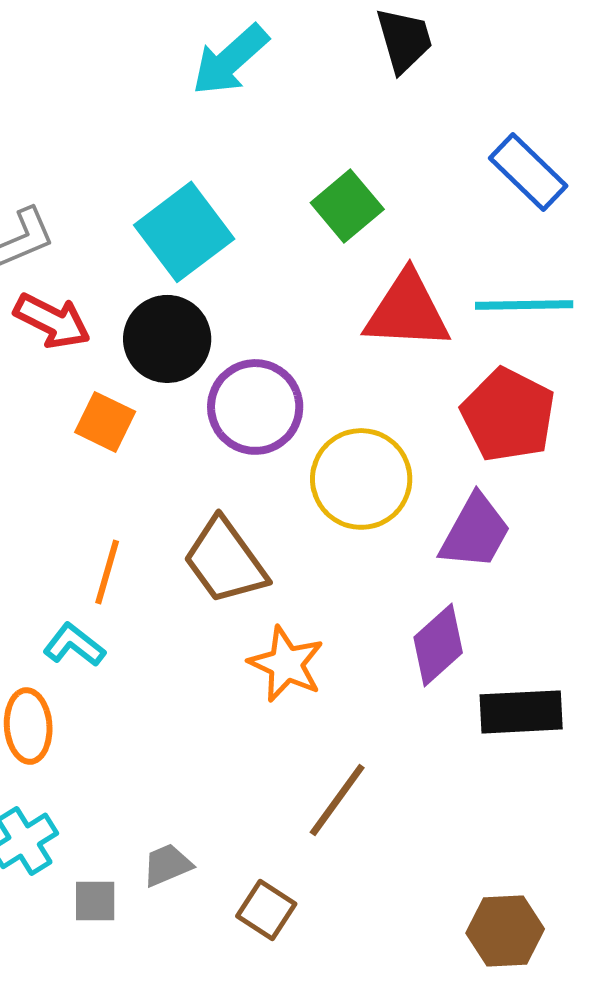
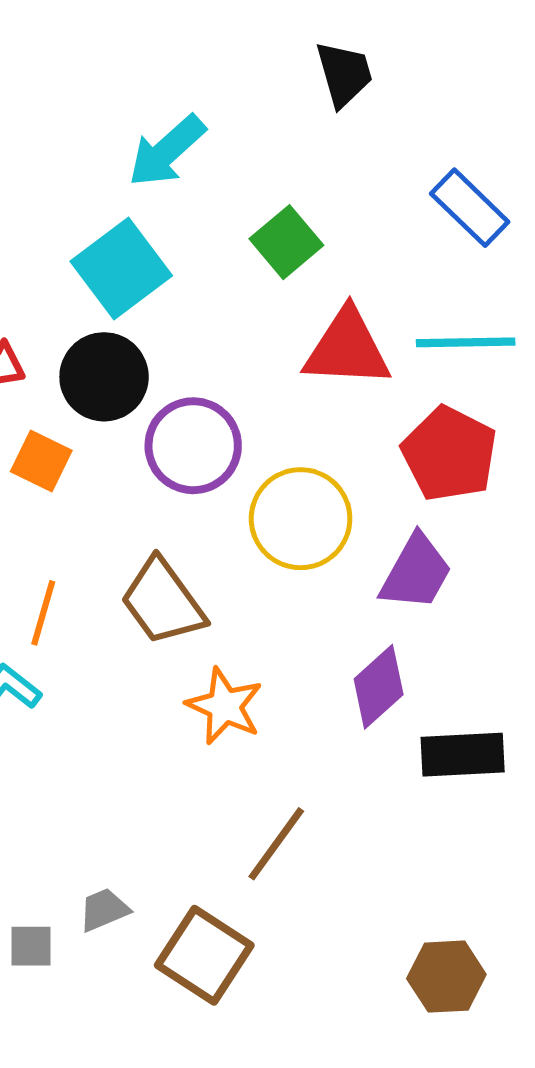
cyan arrow: (230, 60) -> (167, 151), moved
brown square: (266, 910) -> (204, 955), size x1.6

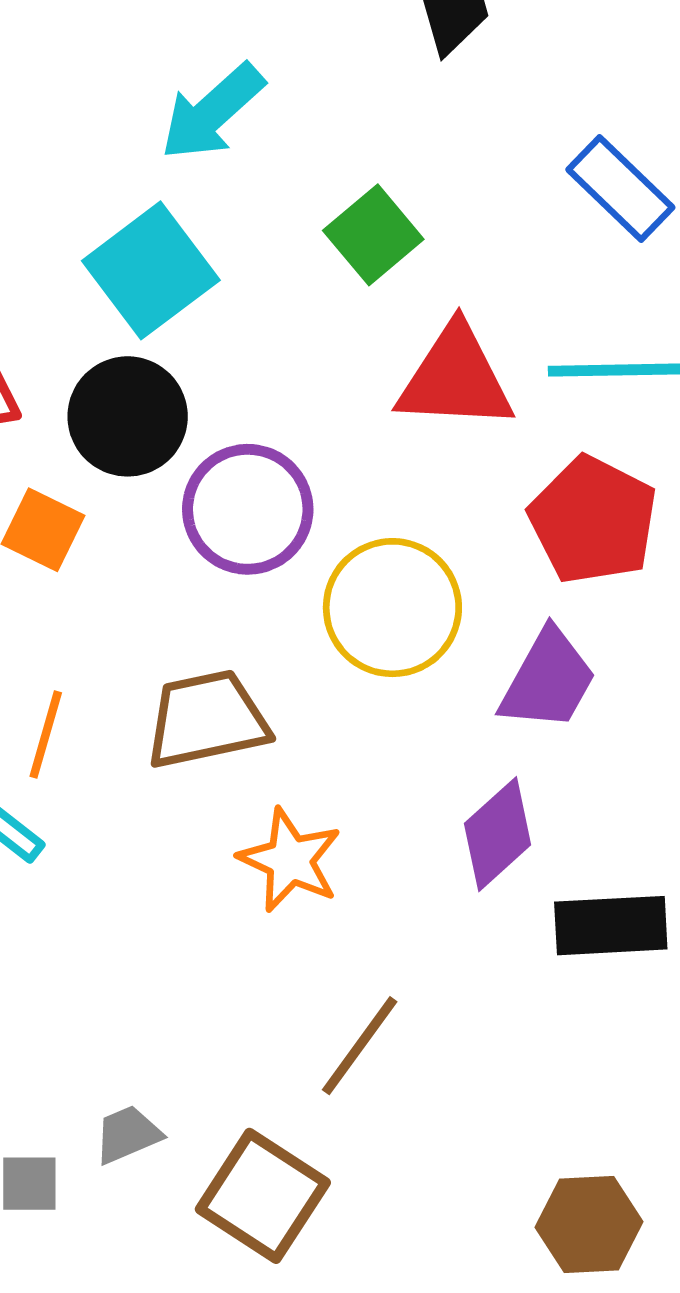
brown trapezoid: (163, 602) -> (207, 719), turned 114

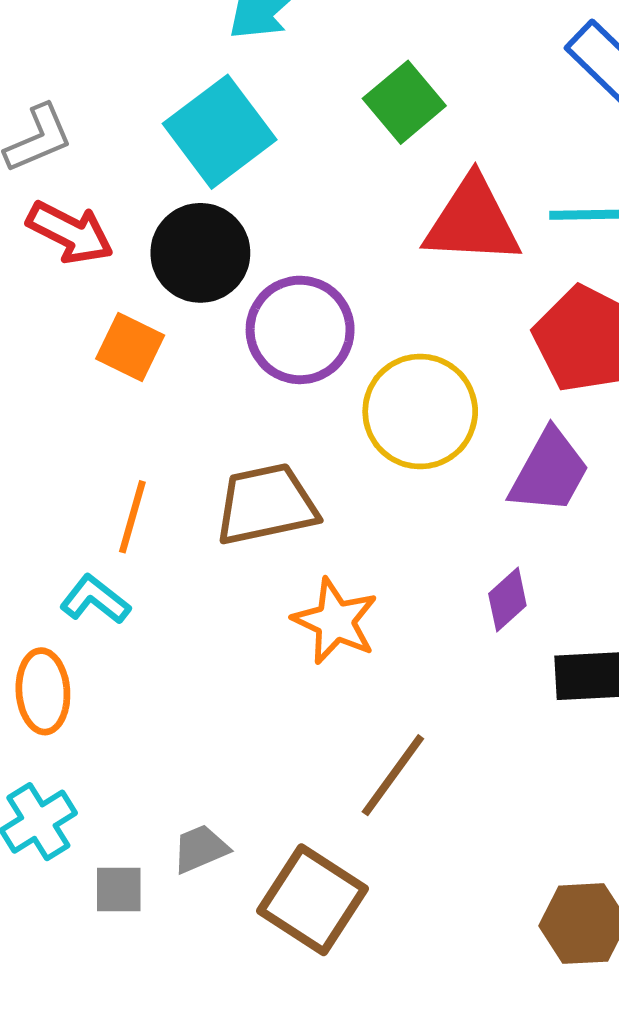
purple diamond: (498, 834) -> (507, 600), size x0.7

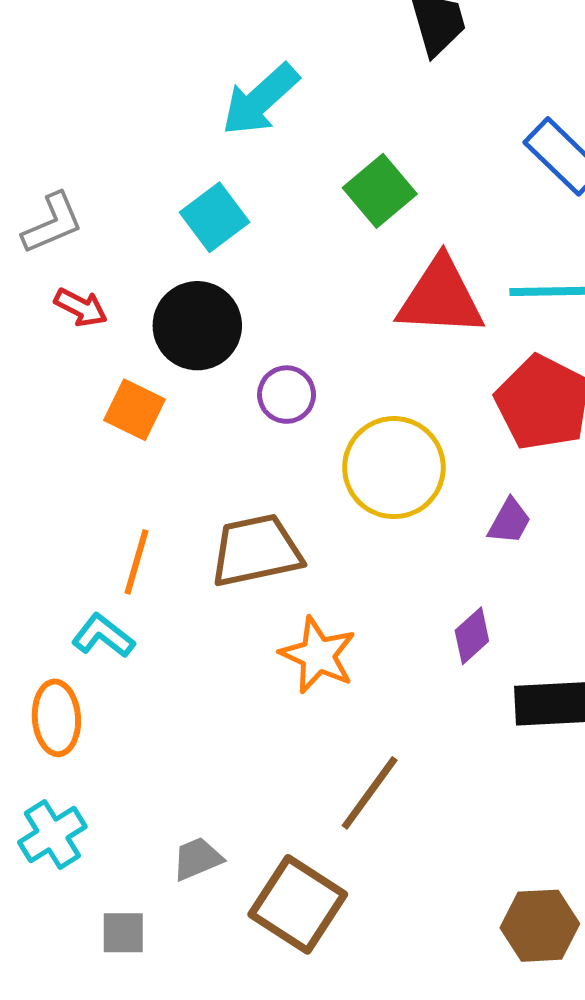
cyan square: (220, 132) -> (215, 217), size x0.7
red arrow: (70, 233) -> (81, 307), size x0.7
purple circle: (300, 330) -> (287, 395), size x0.6
purple trapezoid: (549, 472) -> (509, 521), size x0.6
gray square: (119, 890) -> (123, 933), moved

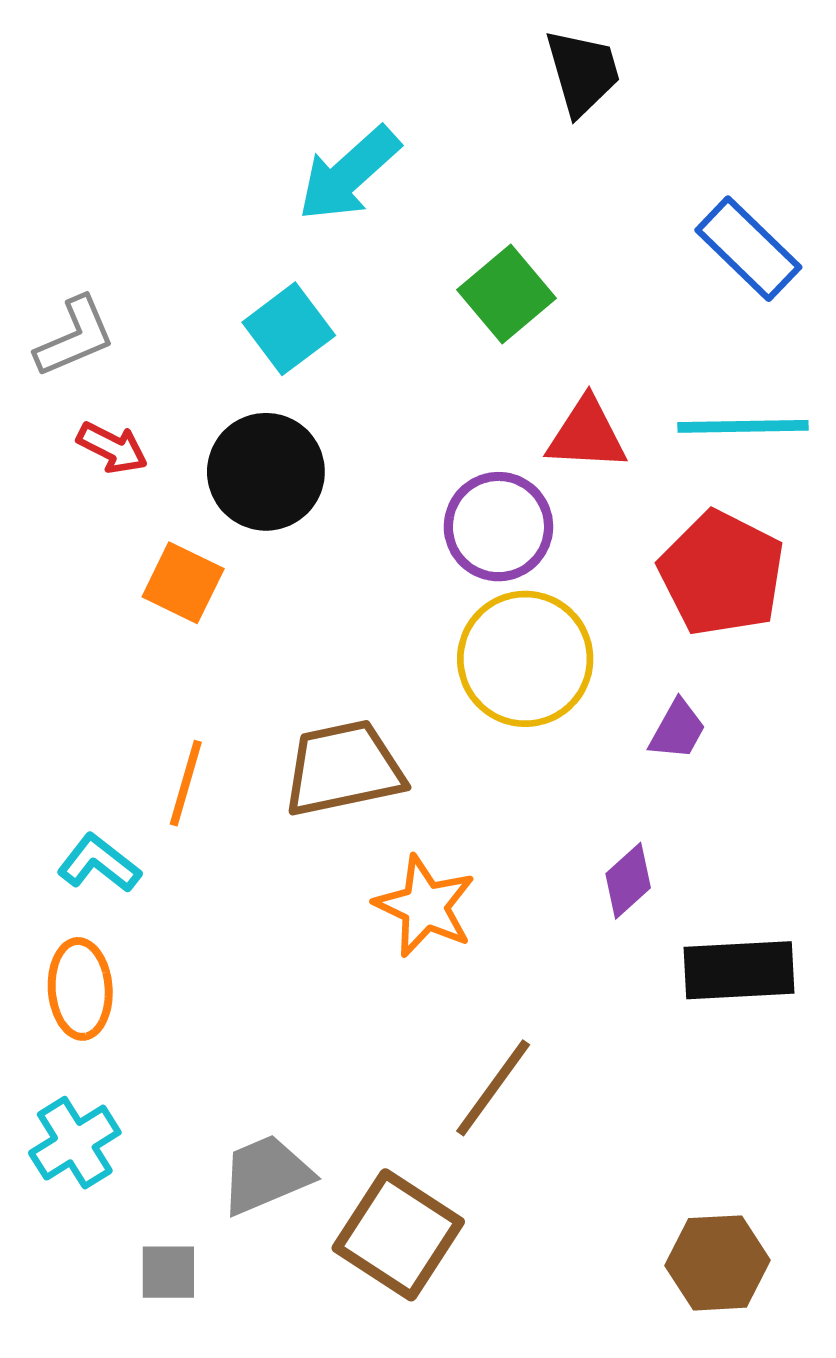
red triangle: (441, 297) -> (587, 434), size x0.7
purple circle: (287, 395) -> (498, 527), moved, size x1.4
cyan L-shape: (103, 636) -> (99, 863), moved
gray trapezoid: (197, 859) -> (266, 1175), size x1.4

